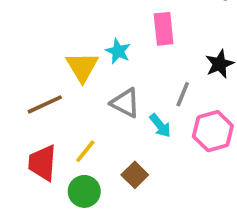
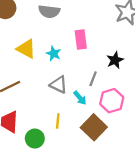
yellow triangle: (82, 67) -> (26, 49), moved, turned -30
yellow line: (85, 151) -> (58, 121), moved, turned -32
brown square: (135, 175) -> (94, 127), moved, size x1.6

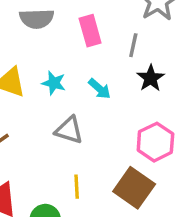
pink rectangle: (81, 40) -> (90, 31), moved
gray line: (93, 79) -> (133, 45), moved
cyan arrow: (80, 98) -> (100, 89), moved

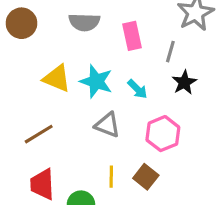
cyan star: (54, 83) -> (96, 81), size x1.5
pink hexagon: (155, 142) -> (163, 134), moved
brown square: (134, 188) -> (146, 177), moved, size x0.7

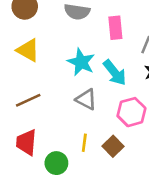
yellow triangle: (57, 78) -> (28, 50), moved
cyan arrow: (137, 89) -> (115, 73), size x1.5

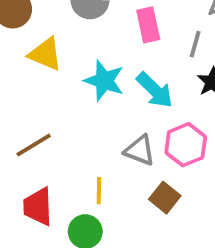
yellow triangle: (28, 50) -> (45, 54), moved
gray triangle: (86, 99) -> (140, 150), moved
yellow line: (84, 143) -> (99, 191), moved

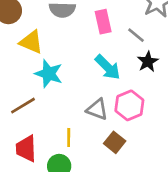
gray line: (195, 44) -> (136, 35), turned -66
cyan star: (104, 81) -> (49, 74), moved

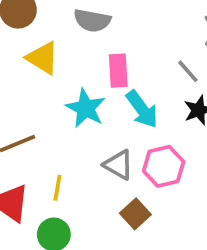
pink rectangle: (103, 22) -> (118, 71), moved
cyan star: (49, 74) -> (86, 108), moved
yellow line: (69, 137) -> (57, 188), moved

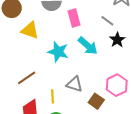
pink rectangle: (118, 71) -> (74, 18), moved
gray triangle: (119, 165) -> (74, 84), moved
pink hexagon: (164, 166) -> (117, 85), moved

